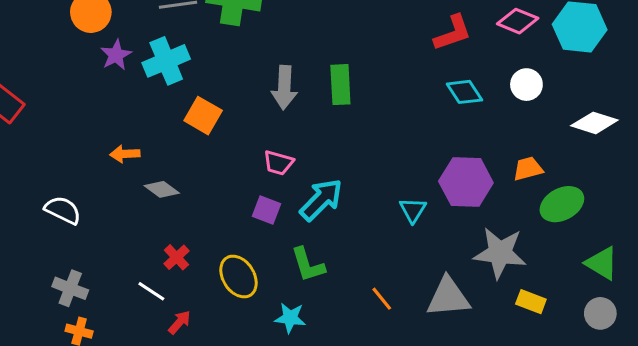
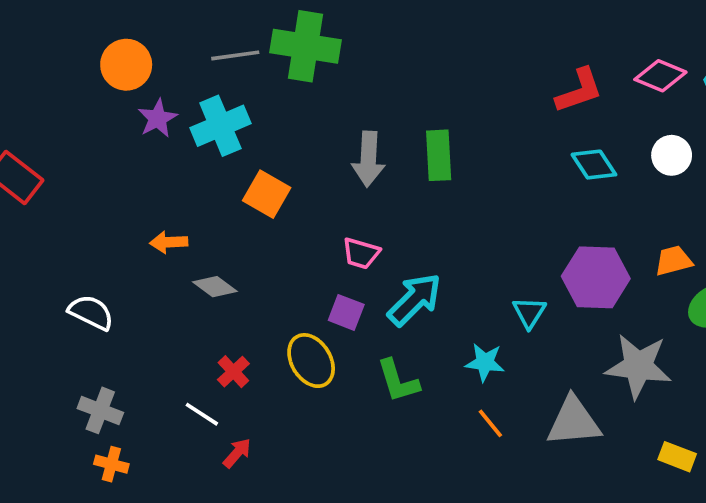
yellow ellipse: (239, 277) -> (311, 361), moved
yellow rectangle: (531, 302) -> (677, 457), moved
cyan star: (290, 318) -> (485, 362), moved

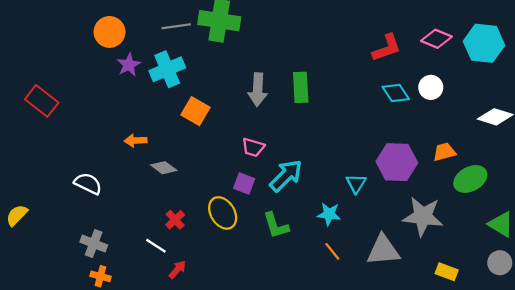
white circle: (672, 155) -> (431, 87), moved

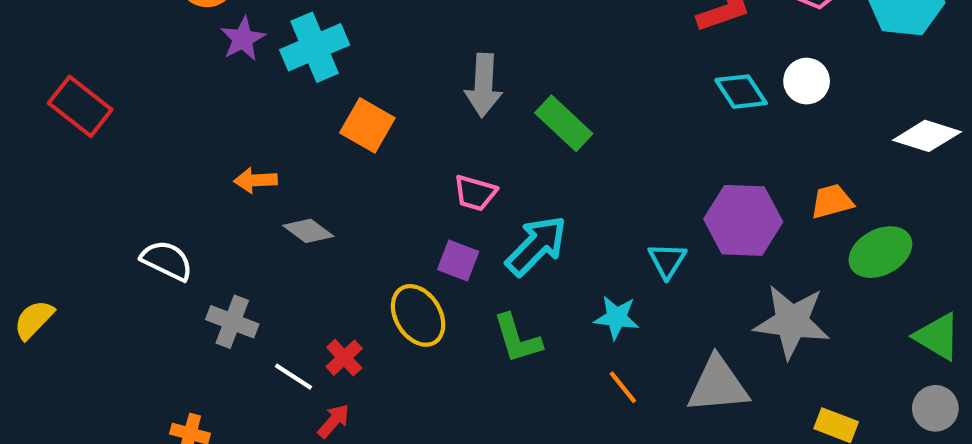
green rectangle: (301, 87) -> (564, 123), moved, turned -44
red cross: (175, 220) -> (344, 358), moved
gray cross: (94, 243) -> (232, 322), moved

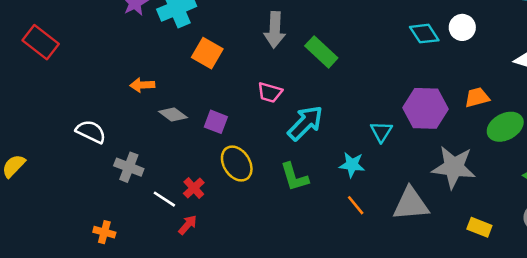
purple square: (458, 261) -> (216, 122), moved

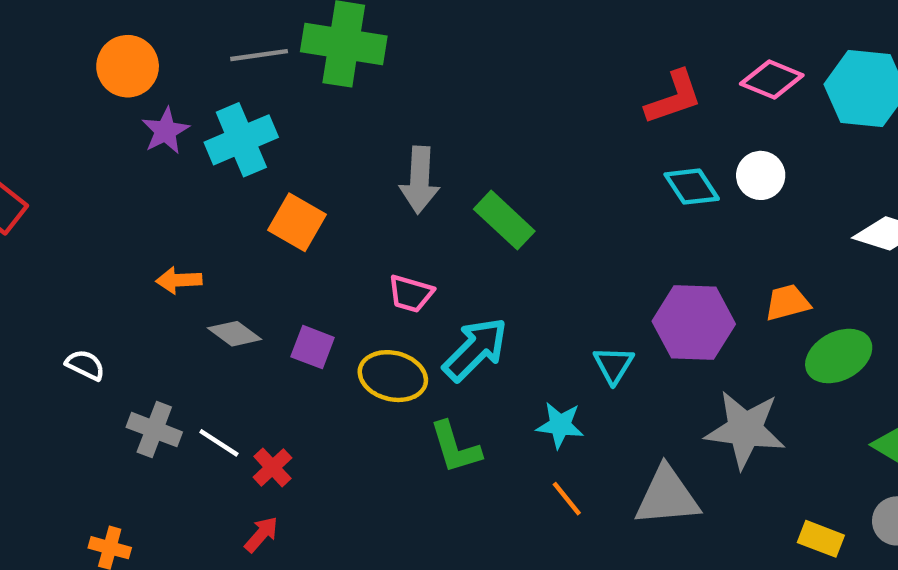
white semicircle: (91, 132) -> (85, 365), size x0.7
yellow ellipse: (237, 163) -> (393, 376), moved, turned -44
white line: (164, 199) -> (219, 443), moved
yellow rectangle: (479, 227) -> (821, 539), moved

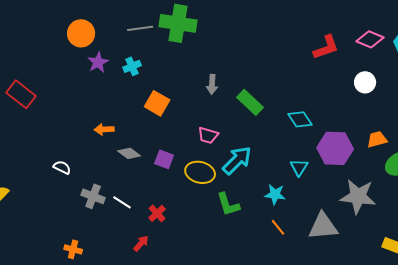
cyan cross: (241, 140) -> (132, 66), size x0.6
gray arrow: (420, 180) -> (212, 84), size x0.7
cyan diamond: (692, 187) -> (300, 119), moved
red cross: (272, 467) -> (157, 213), moved

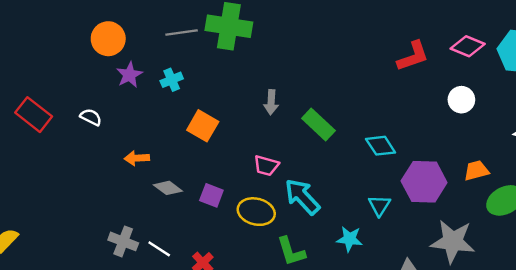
cyan arrow: (237, 160) -> (302, 197), turned -88
white semicircle: (62, 167) -> (91, 117), moved

